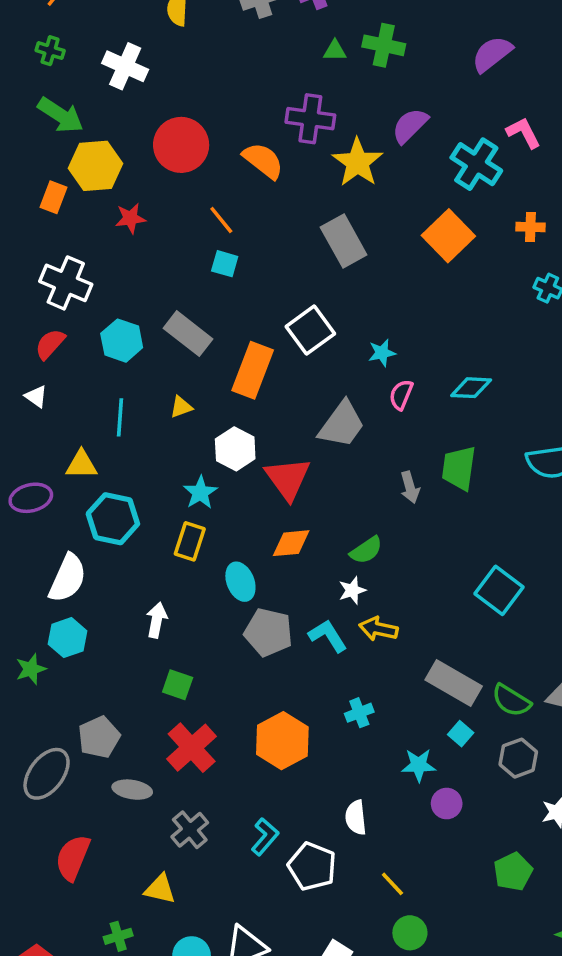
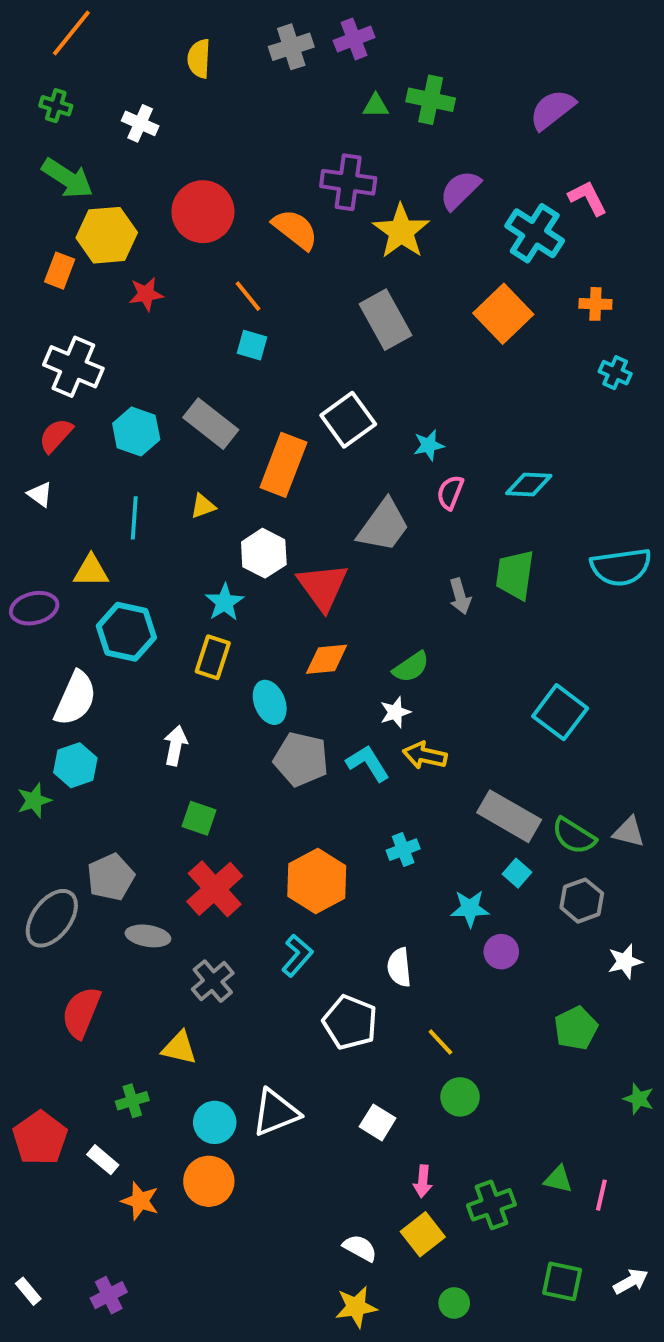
white cross: (125, 66) -> (140, 123), size x0.7
cyan L-shape: (265, 837) -> (297, 956), moved

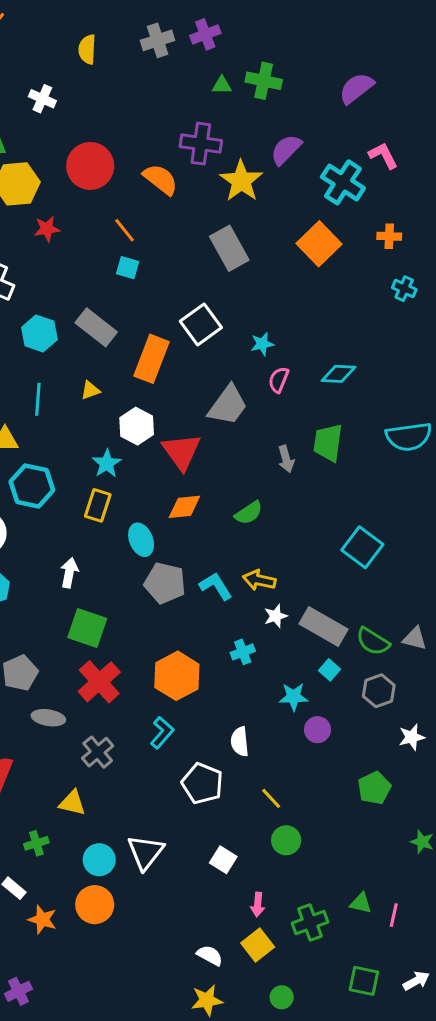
white star: (395, 712) -> (276, 616), moved
green square: (199, 818) -> (87, 628), size x1.5
white triangle: (276, 1113) -> (146, 852), turned -30

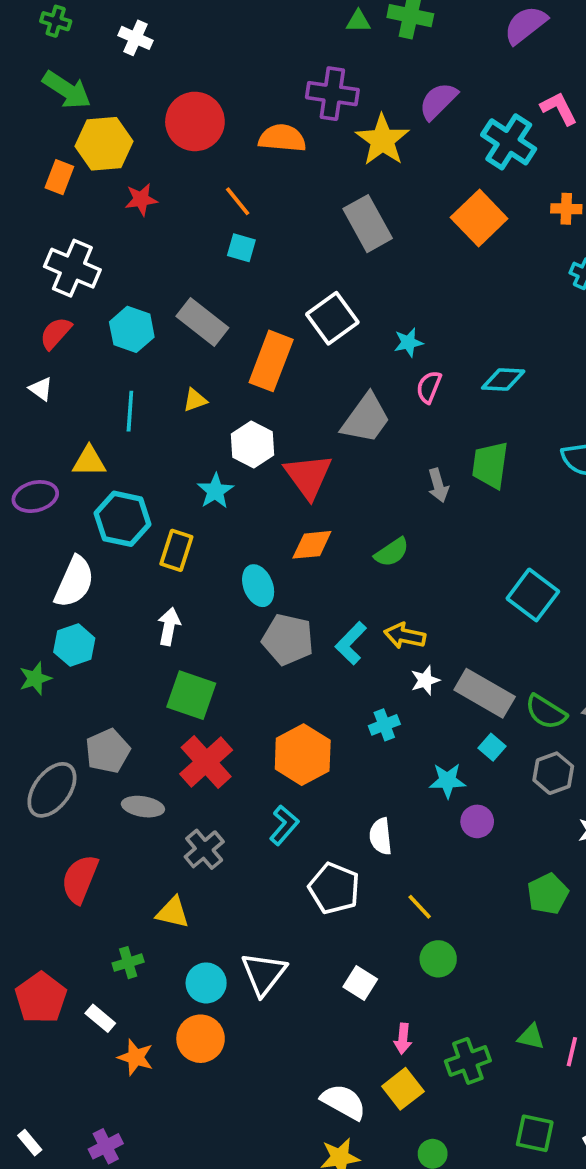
orange semicircle: (160, 179) -> (282, 138), turned -33
yellow rectangle: (98, 505) -> (176, 550), moved
cyan L-shape: (216, 586) -> (351, 643), turned -104
white semicircle: (210, 955) -> (343, 1102), size x1.4

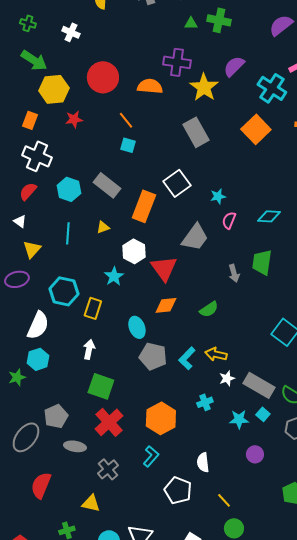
orange rectangle: (59, 177) -> (30, 120), moved
yellow triangle: (89, 461) -> (32, 249), moved, turned -48
cyan star: (447, 781) -> (239, 419), moved

